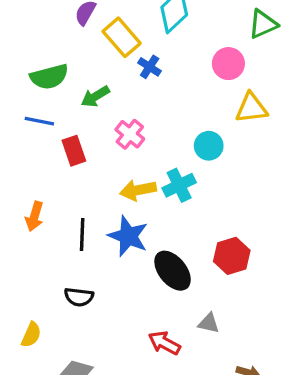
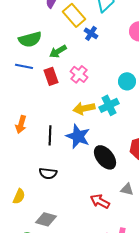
red rectangle: (74, 151) -> (51, 76), moved

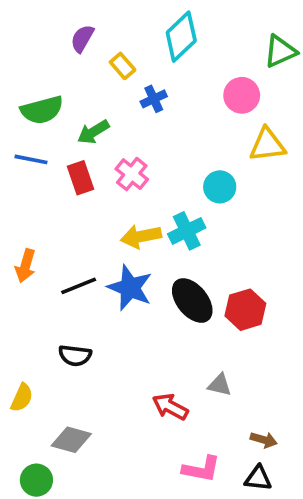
yellow rectangle: (74, 15) -> (123, 66), size x0.6
blue cross: (91, 33) -> (154, 99), turned 32
black line: (50, 135) -> (79, 286), turned 66
black ellipse: (105, 157) -> (192, 301), moved

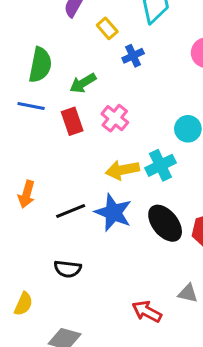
green semicircle: (42, 110) -> (40, 65), turned -64

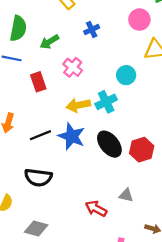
blue cross: (133, 56) -> (92, 30), moved
red rectangle: (72, 121) -> (38, 82), moved
black semicircle: (68, 269) -> (38, 177), size x1.4

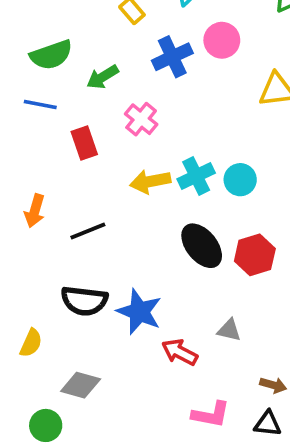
pink circle: (139, 20) -> (222, 40), moved
green semicircle: (18, 28) -> (51, 55), turned 60
blue cross: (92, 30) -> (172, 57), size x1.5
cyan circle: (126, 75) -> (240, 180), moved
blue star: (72, 136) -> (139, 312), moved

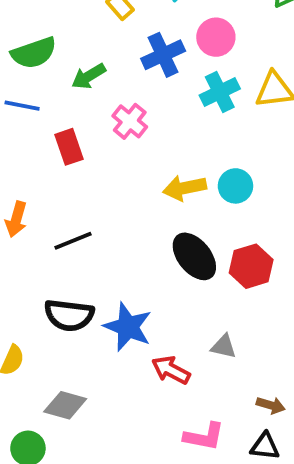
cyan cross: (196, 176) -> (220, 92), moved
yellow arrow: (150, 182) -> (185, 188), moved

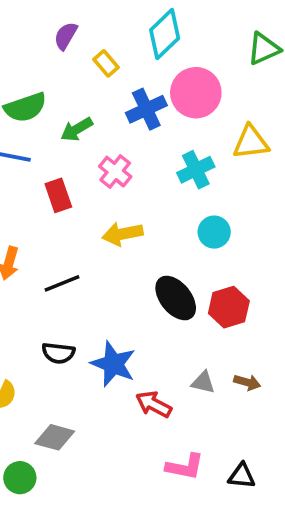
pink circle: (216, 37) -> (196, 93), size x1.4
cyan cross: (220, 92) -> (196, 170), moved
yellow arrow: (185, 188) -> (122, 234), moved
black semicircle: (69, 315) -> (58, 353), size x0.7
brown arrow: (271, 405) -> (247, 382), moved

